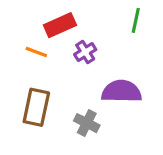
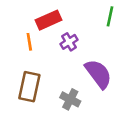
orange line: (36, 52) -> (29, 42), turned 60
purple semicircle: (121, 91) -> (98, 74), turned 52

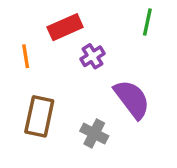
orange line: (29, 42) -> (26, 56), moved

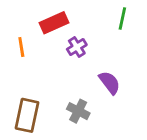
purple semicircle: (132, 99) -> (110, 83), size x0.7
brown rectangle: (39, 116) -> (27, 115), moved

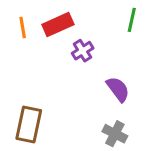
orange line: (21, 47) -> (23, 28), moved
gray cross: (78, 111) -> (115, 134), moved

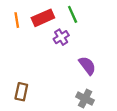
green line: (132, 20) -> (73, 14), moved, turned -36
brown rectangle: (29, 124) -> (21, 92), size x0.7

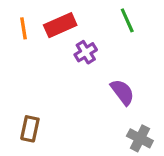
green line: (73, 14) -> (127, 20), moved
gray cross: (85, 99) -> (140, 138), moved

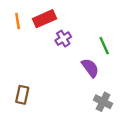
green line: (127, 20) -> (104, 46), moved

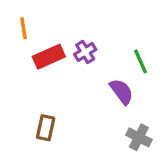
red rectangle: (44, 19) -> (49, 57), moved
brown rectangle: (22, 95) -> (46, 128), moved

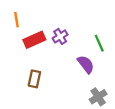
brown rectangle: (46, 128) -> (34, 79), moved
gray cross: (139, 137) -> (98, 97), turned 30

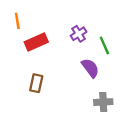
purple cross: (60, 36) -> (79, 34), moved
gray cross: (98, 97) -> (103, 102), turned 30

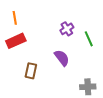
red rectangle: (36, 42) -> (16, 41), moved
purple semicircle: (90, 68) -> (62, 58), moved

